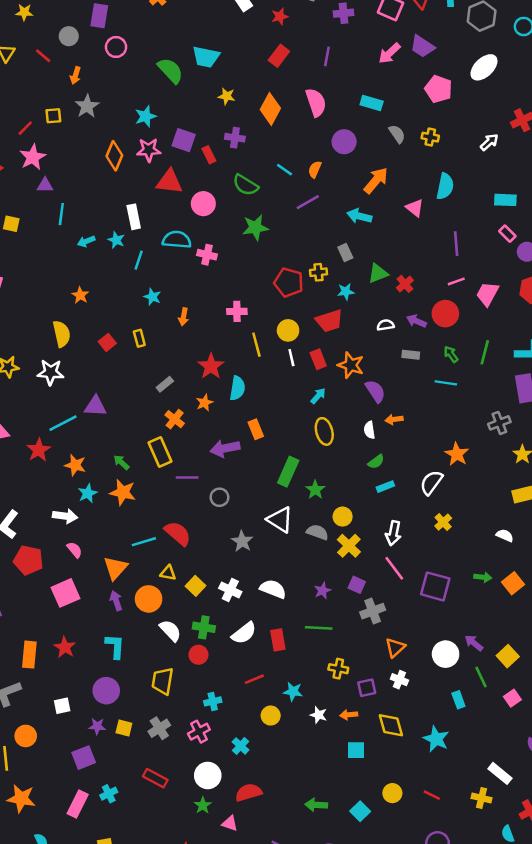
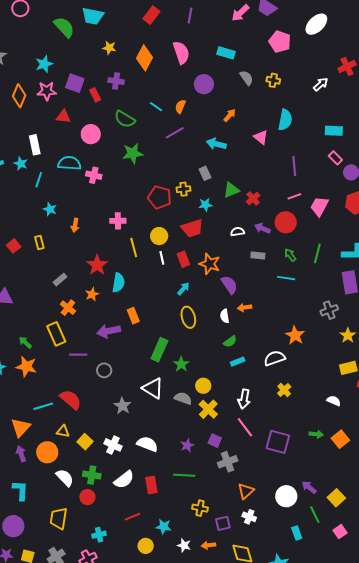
orange arrow: (376, 180) -> (230, 115), size x0.6
red triangle: (169, 182) -> (63, 117), size x0.7
white semicircle: (431, 482) -> (275, 358), turned 35

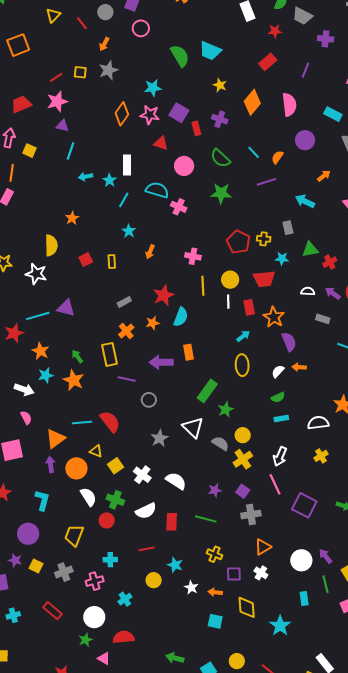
white semicircle: (225, 316) -> (278, 371), turned 40

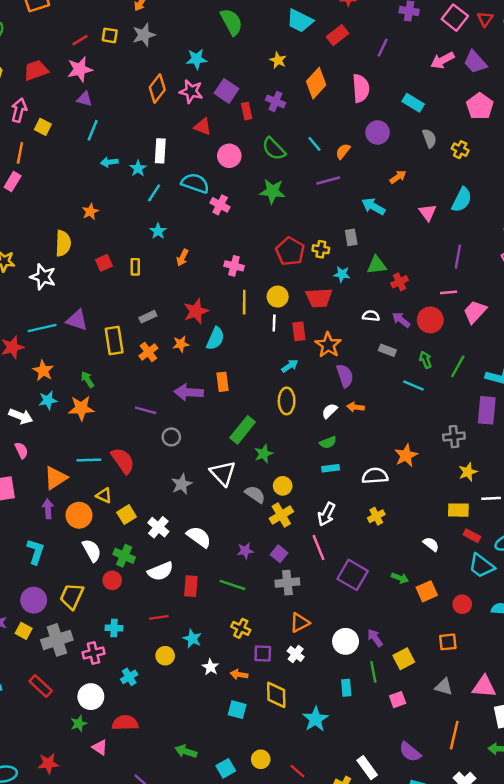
cyan trapezoid: (210, 51) -> (300, 21), moved
yellow rectangle: (109, 354) -> (114, 340), moved
orange star: (74, 380) -> (81, 408), turned -30
purple circle: (28, 534) -> (34, 600), moved
gray cross: (64, 572) -> (57, 640), size x1.4

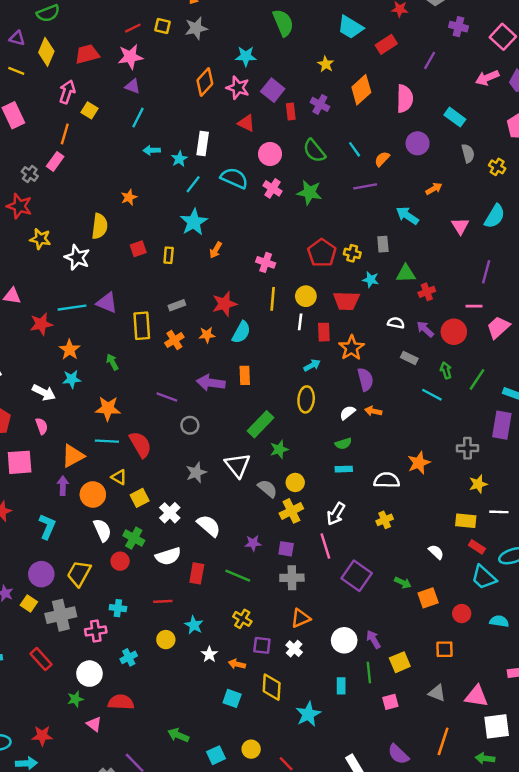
pink cross: (220, 205) -> (272, 188), moved
cyan star: (158, 231) -> (194, 222), size x1.6
orange star: (81, 408) -> (108, 409), moved
purple square: (279, 554) -> (286, 549), turned -35

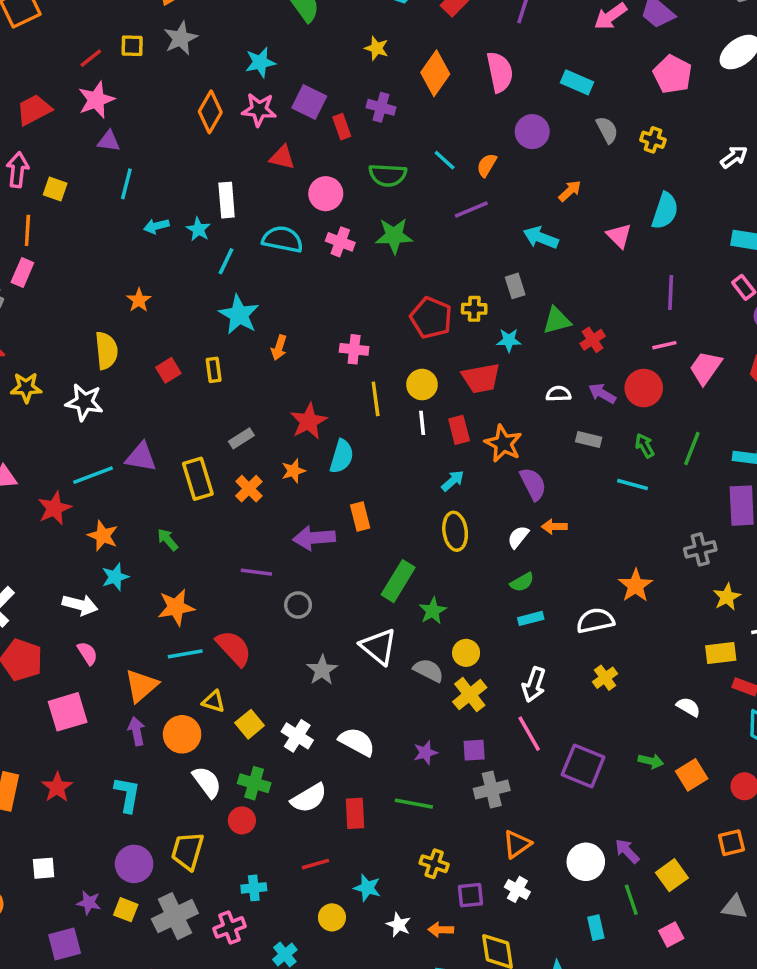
green semicircle: (314, 151) -> (388, 175), turned -35

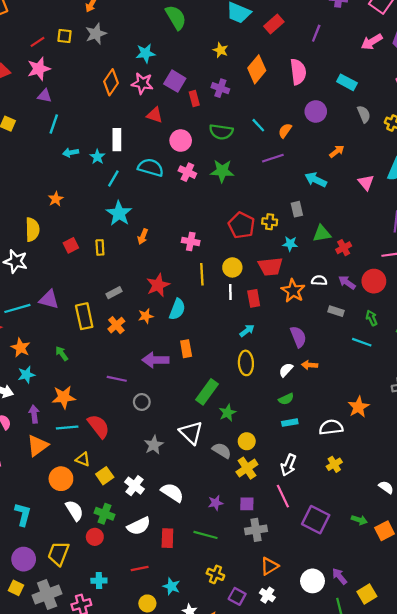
orange star: (503, 443) -> (293, 291), moved
purple arrow: (137, 731) -> (34, 414), moved
purple square: (470, 895) -> (237, 596), turned 30

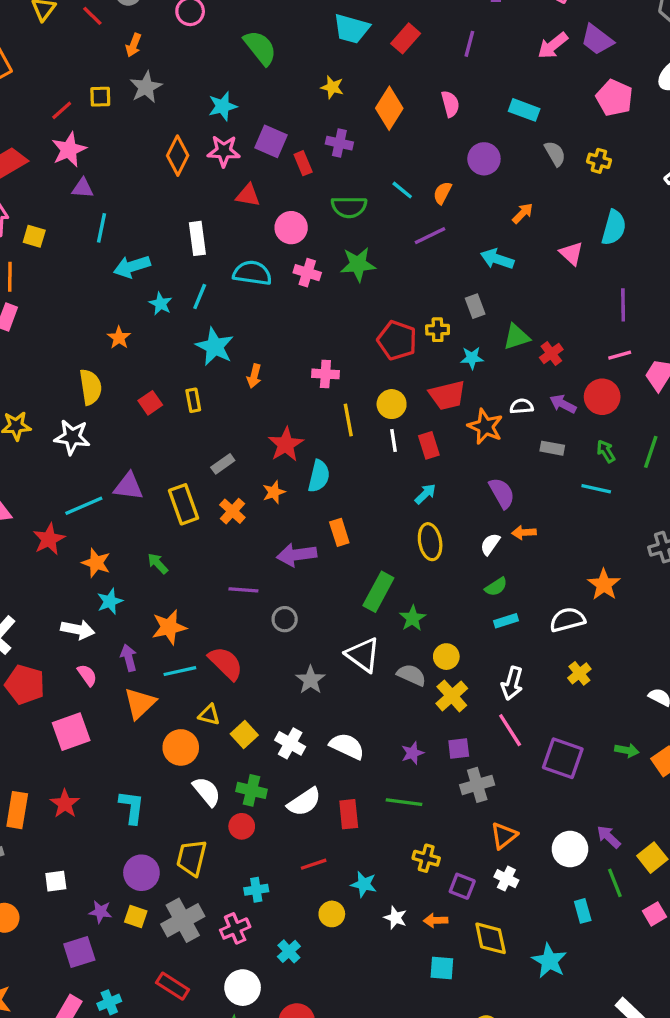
pink semicircle: (298, 72) -> (450, 104), size x0.7
cyan arrow: (71, 153) -> (132, 267), size x1.5
cyan star: (97, 157) -> (161, 304), moved

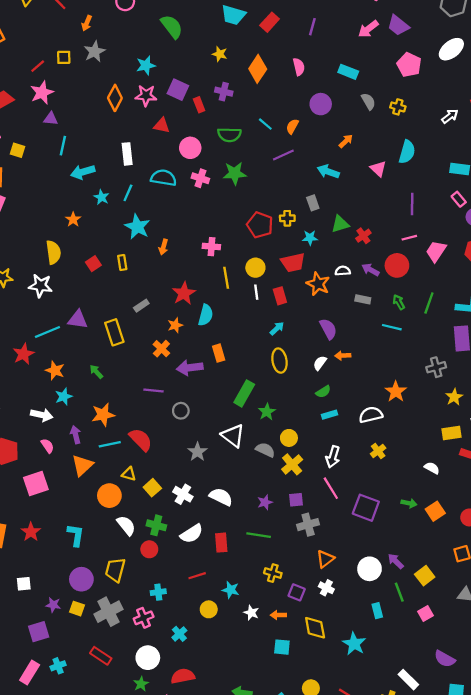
orange cross: (232, 511) -> (161, 349), moved

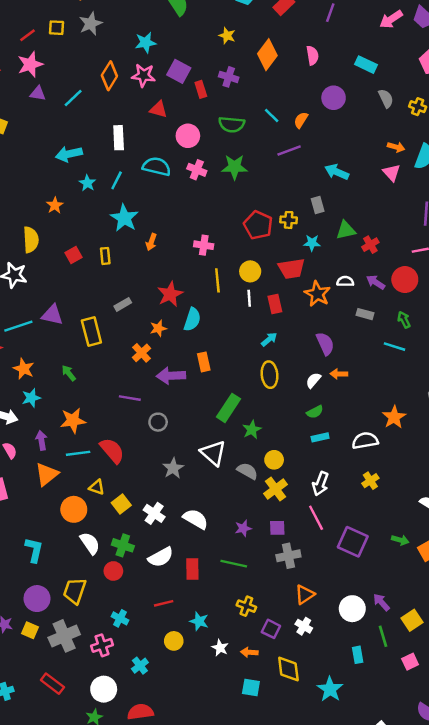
orange arrow: (346, 141) -> (396, 147), moved, turned 56
cyan line: (63, 146) -> (73, 98), moved, turned 30
cyan cross: (158, 592) -> (120, 618), turned 32

